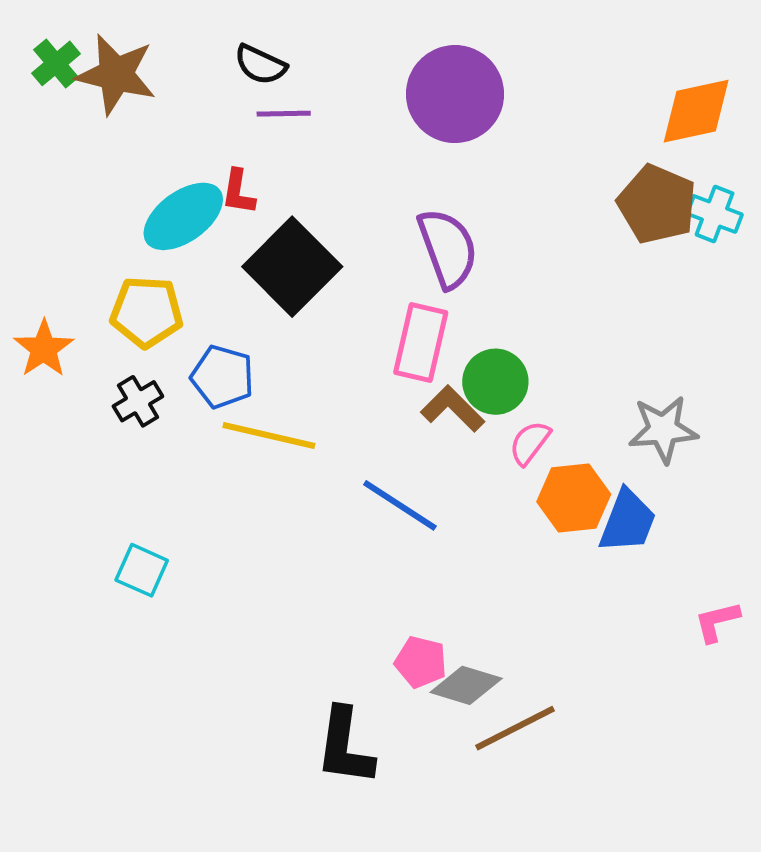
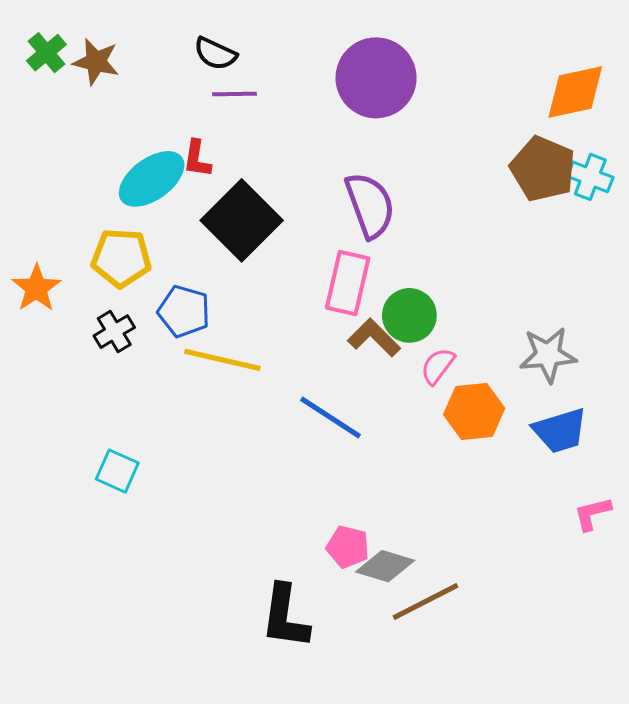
brown star: (116, 74) -> (96, 62), size x0.7
blue trapezoid: (628, 521) -> (560, 431), moved, turned 52

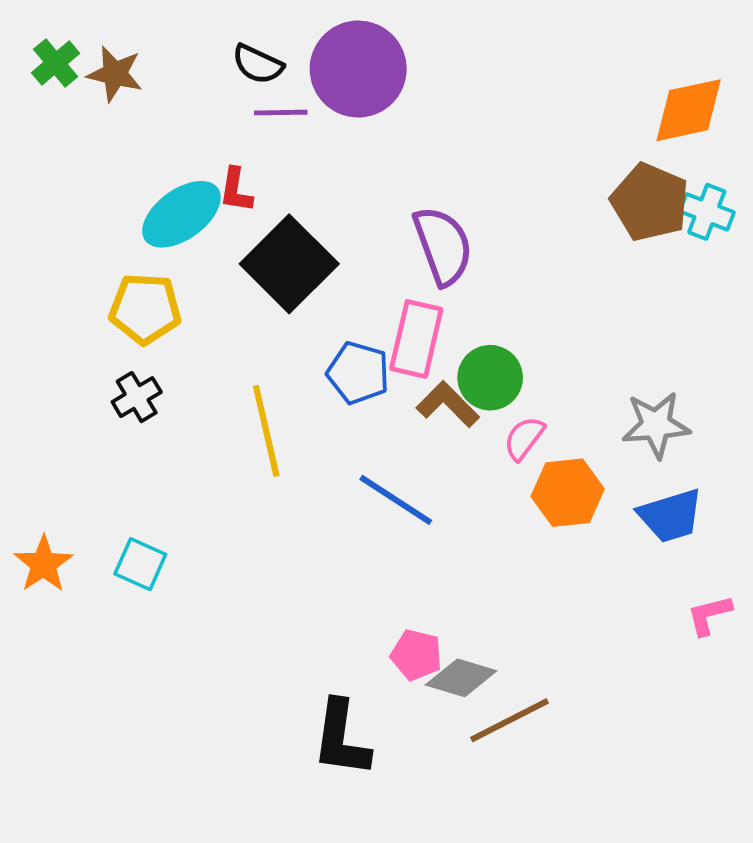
purple circle: (376, 78) -> (358, 69), moved
orange star: (36, 288) -> (43, 564), moved
blue pentagon: (184, 311) -> (358, 373), moved
yellow line: (222, 360) -> (266, 431), turned 64

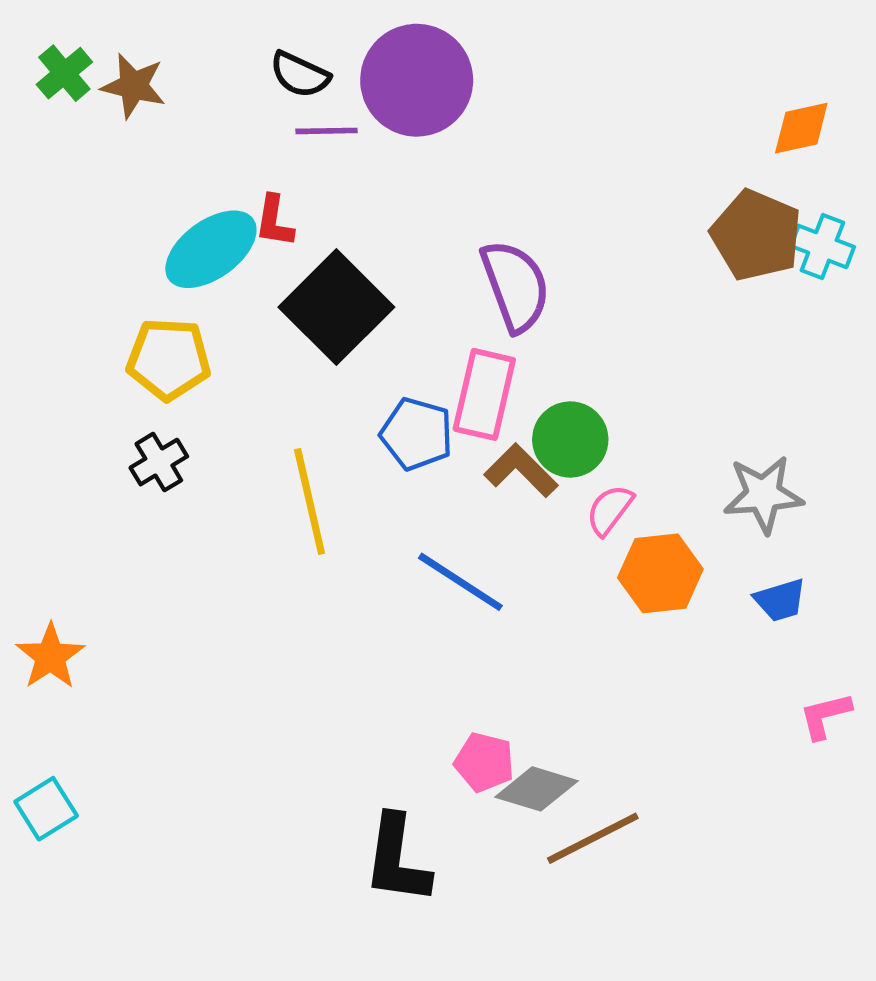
orange diamond: (689, 110) -> (801, 128), size x0.7
blue trapezoid: (670, 516) -> (780, 600), size x0.7
cyan square: (140, 564) -> (46, 809), moved, turned 34

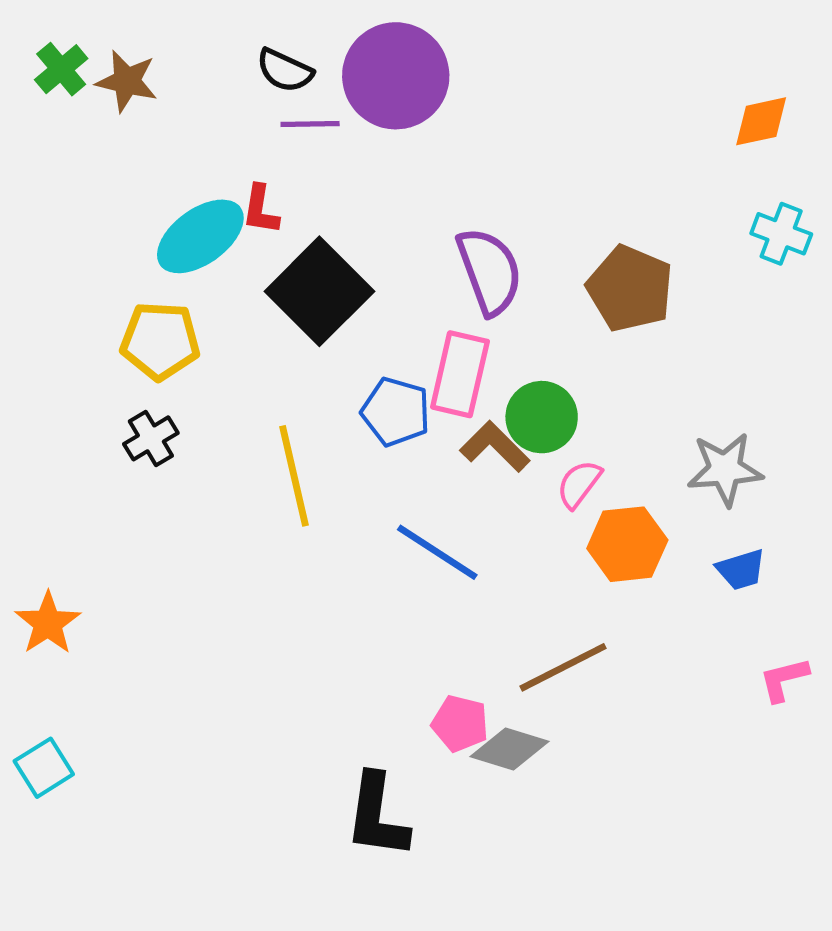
brown pentagon: (756, 235) -> (630, 289), moved
brown line: (593, 838) -> (563, 667), moved

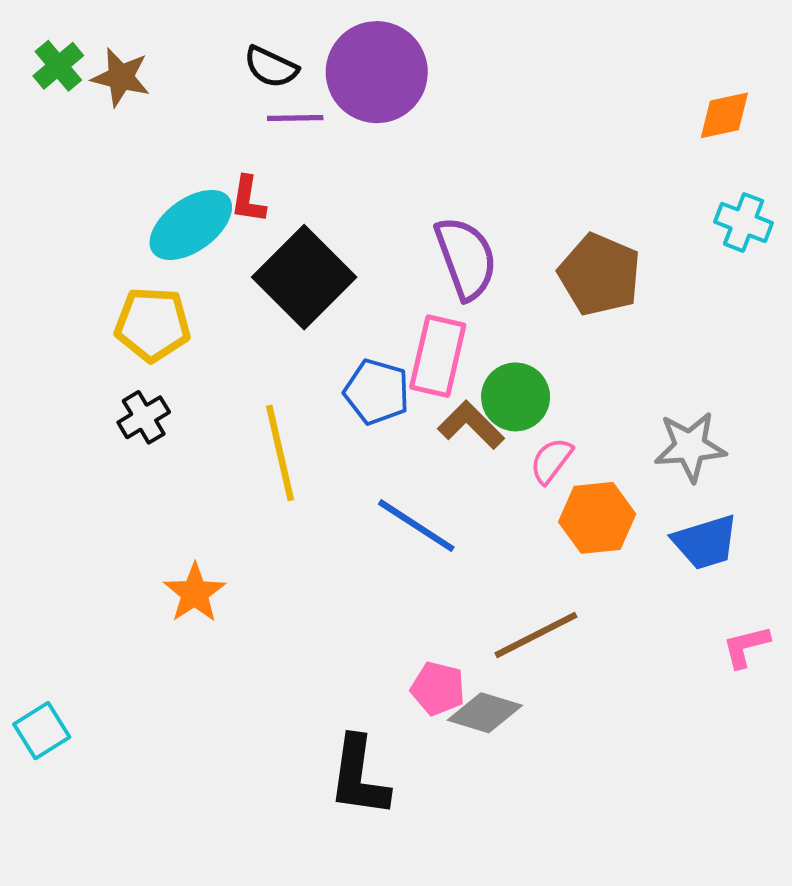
blue trapezoid: (741, 570) -> (705, 542), size x1.4
orange star: (48, 623) -> (195, 593), moved

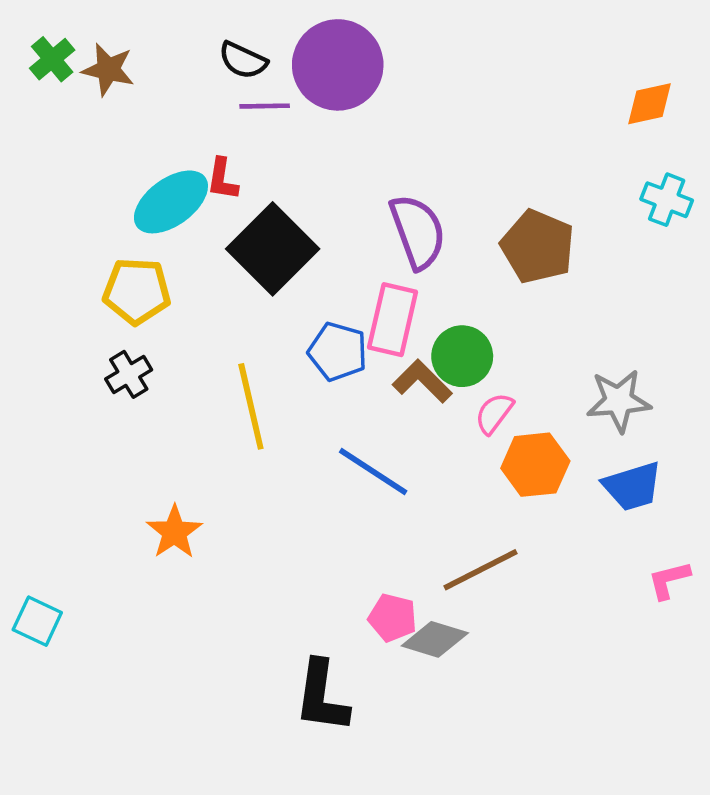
cyan square: (42, 731) -> (37, 621), moved, turned -33

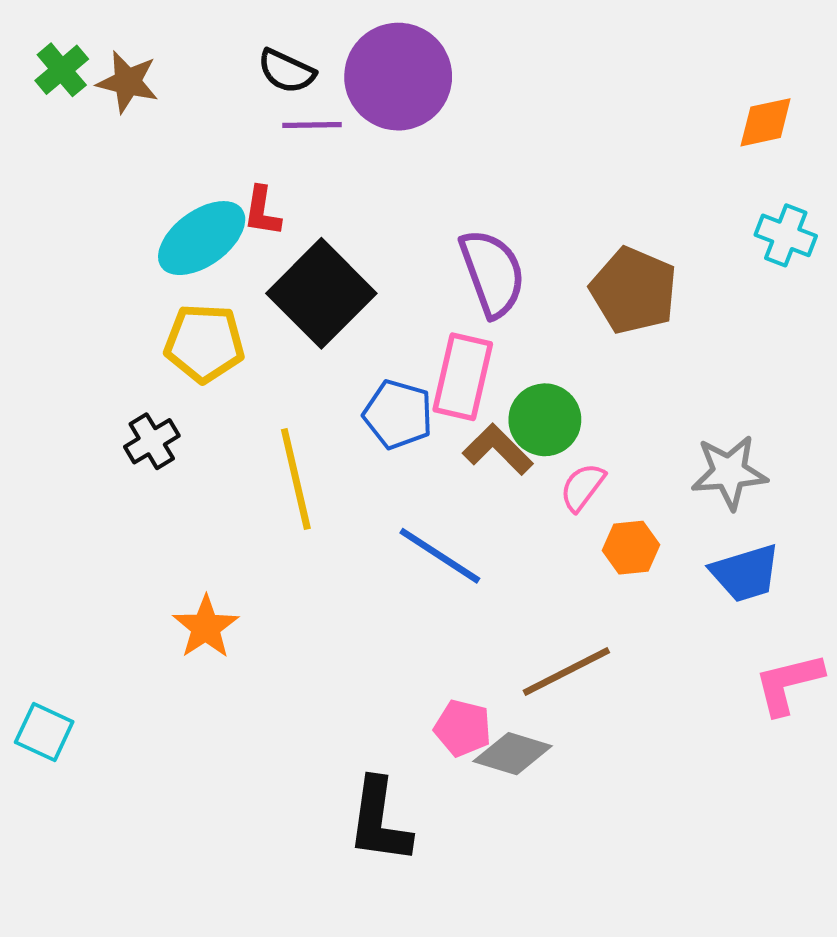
yellow pentagon: (137, 291) -> (204, 343), moved
orange hexagon: (535, 465) -> (631, 548), size x0.7
pink L-shape: (669, 580) -> (788, 684), size x1.4

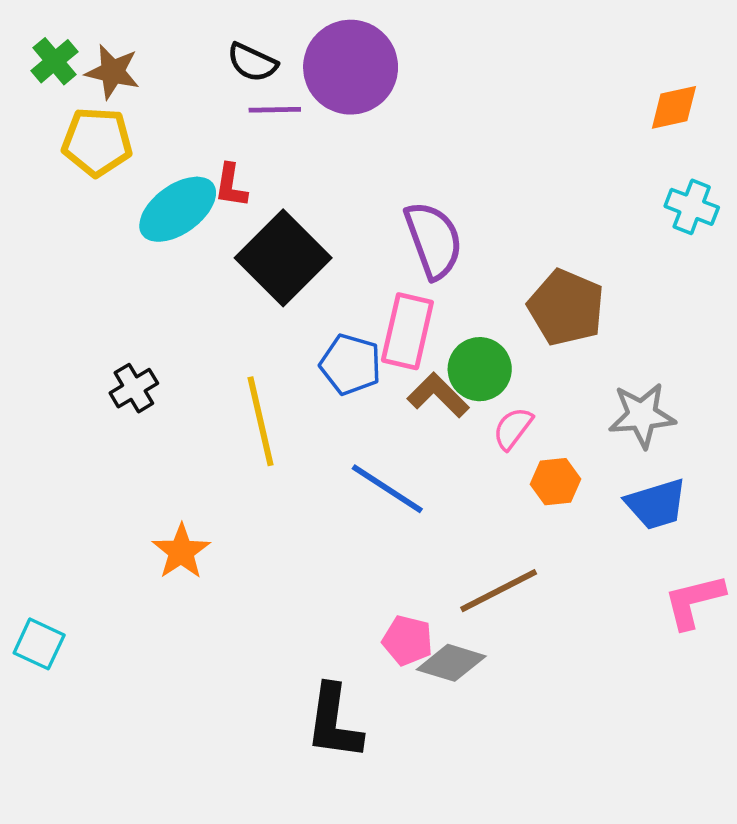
brown pentagon: (634, 291) -> (566, 308), moved
yellow pentagon: (204, 343) -> (97, 142), moved

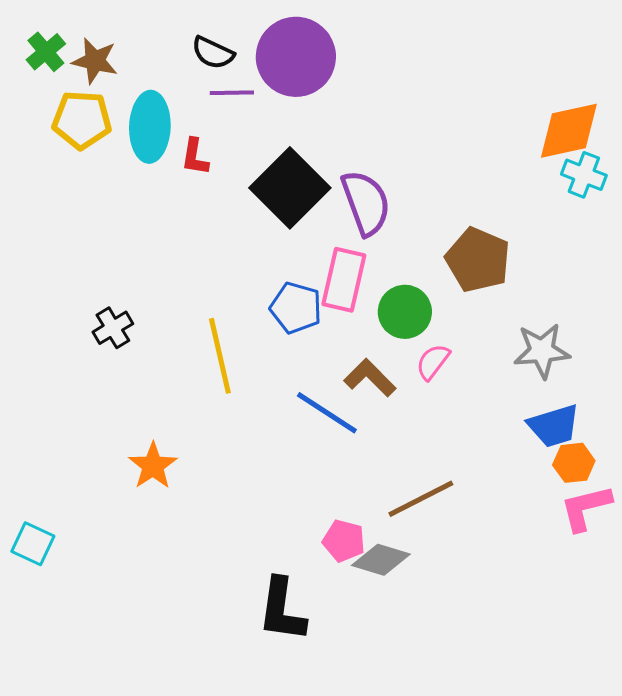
orange diamond: (674, 107) -> (569, 131), moved, size x1.5
cyan ellipse: (178, 209) -> (150, 127), moved, turned -52
black square: (283, 258) -> (290, 188), moved
brown L-shape: (438, 395) -> (370, 378), moved
orange hexagon: (555, 482) -> (574, 463), moved

